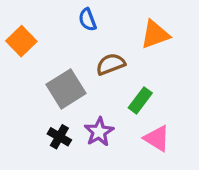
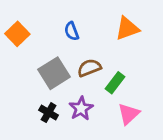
blue semicircle: (87, 20) -> (72, 31), moved
brown semicircle: (111, 64) -> (89, 68), moved
pink triangle: (157, 138) -> (129, 114), turned 45

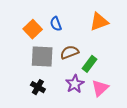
orange square: (17, 34) -> (33, 29), moved
gray square: (54, 73) -> (42, 56), turned 35
purple star: (81, 108) -> (75, 84), moved

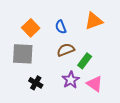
blue semicircle: (56, 24) -> (61, 27), moved
gray square: (42, 56) -> (23, 54), moved
pink triangle: (100, 88) -> (95, 84), turned -42

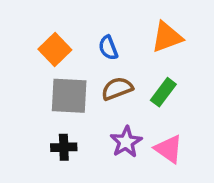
gray square: (23, 54) -> (69, 96), moved
green rectangle: (85, 61) -> (163, 92), moved
black cross: (36, 83) -> (64, 147), turned -32

